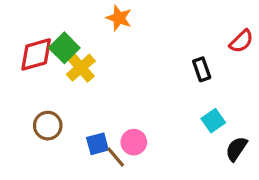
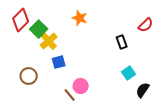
orange star: (119, 18) -> (80, 18), moved
red diamond: (36, 54) -> (21, 20), moved, turned -30
blue square: (97, 144) -> (59, 62), moved

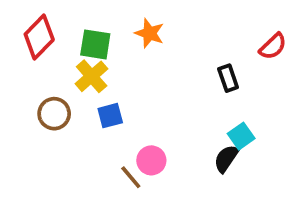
green square: (39, 29) -> (95, 44), moved, turned -36
brown circle: (29, 76) -> (54, 114), moved
black semicircle: (143, 90) -> (226, 159), moved

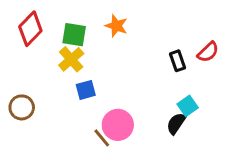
red semicircle: (273, 46) -> (208, 52), moved
brown circle: (54, 114) -> (22, 107), moved
pink circle: (151, 160) -> (118, 125), size x1.4

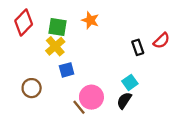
cyan square: (188, 106) -> (130, 82), moved
brown circle: (22, 107) -> (32, 88), moved
black semicircle: (176, 123) -> (124, 100), moved

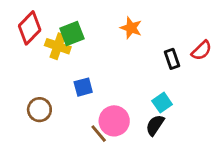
orange star: (90, 20) -> (131, 28), moved
green square: (58, 27) -> (72, 34), turned -30
yellow cross: (55, 46) -> (58, 46), moved, turned -30

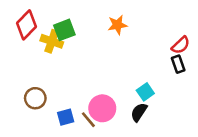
orange star: (131, 28) -> (117, 25), turned -30
black rectangle: (172, 59) -> (178, 64), moved
blue square: (83, 87) -> (66, 117), moved

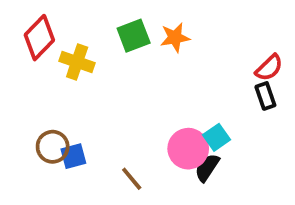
green square: (64, 30) -> (134, 36), moved
pink circle: (102, 108) -> (188, 149), moved
blue square: (66, 117) -> (73, 156), moved

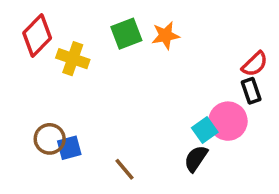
pink circle: (188, 149) -> (228, 121), moved

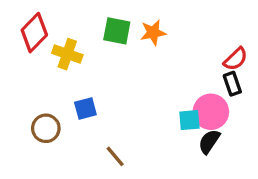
green square: (126, 34) -> (117, 31), turned 32
cyan square: (205, 130) -> (189, 120), turned 30
blue square: (69, 148) -> (85, 108), moved
black semicircle: (196, 159) -> (209, 141), moved

